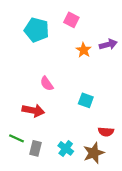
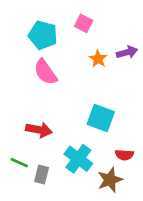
pink semicircle: (47, 84) -> (45, 72), moved, size x1.5
cyan square: (86, 100) -> (101, 118), size x1.5
cyan cross: (66, 148) -> (78, 159), moved, size x1.5

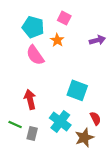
orange star: (98, 59) -> (57, 40), moved
red arrow: (39, 130) -> (30, 99), turned -114
red semicircle: (124, 155) -> (95, 118), turned -120

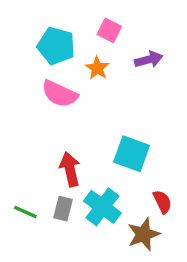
purple arrow: (97, 40) -> (149, 60), moved
pink semicircle: (35, 55) -> (60, 94), turned -30
red arrow: (30, 99) -> (70, 169), moved
gray rectangle: (32, 134) -> (63, 209), moved

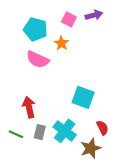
purple arrow: (149, 60) -> (94, 15), moved
red arrow: (70, 169) -> (29, 107), moved

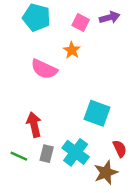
cyan pentagon: (35, 29) -> (36, 17), moved

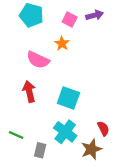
cyan square: (97, 113) -> (68, 98), moved
red arrow: (34, 125) -> (29, 91), moved
gray rectangle: (47, 154) -> (40, 150), moved

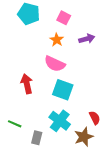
purple arrow: (95, 15) -> (87, 39), moved
pink semicircle: (38, 60) -> (55, 64), moved

